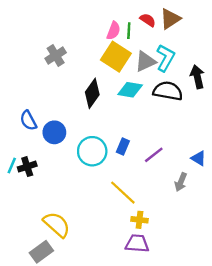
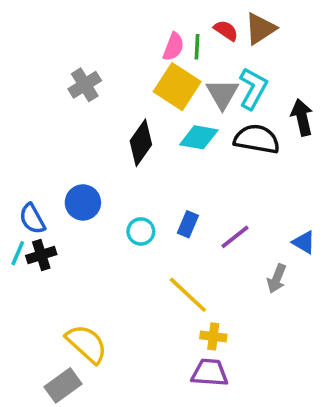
gray triangle: (145, 61) -> (222, 94), turned -35
blue semicircle: (28, 121) -> (32, 219), moved
cyan circle: (92, 151) -> (141, 231), size x0.6

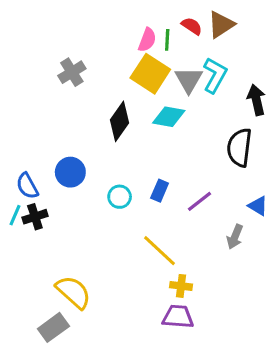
black semicircle: (257, 139) -> (239, 148), moved, turned -93

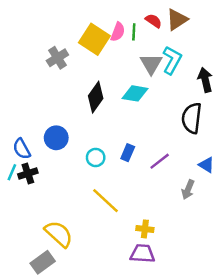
yellow square: (150, 74) -> (94, 39), moved
yellow line: (160, 251) -> (105, 201), moved

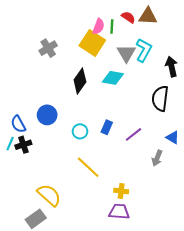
brown triangle: (177, 20) -> (148, 16), turned 36
yellow square: (94, 39) -> (92, 43), moved

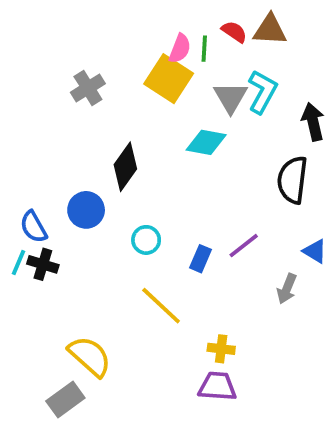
black diamond: (80, 81) -> (125, 167), moved
blue rectangle: (107, 127) -> (200, 259), moved
black cross: (23, 145) -> (43, 264), turned 35

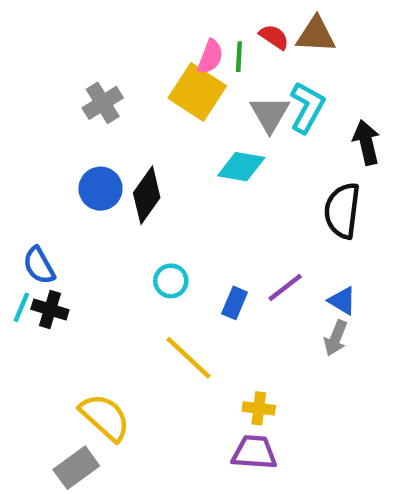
blue circle: (86, 210) -> (101, 189), moved
blue triangle: (315, 251) -> (342, 301), moved

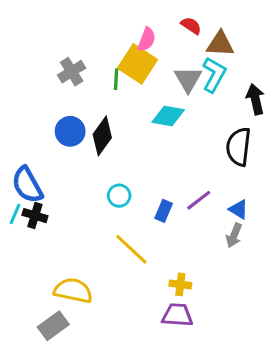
brown triangle: (316, 35) -> (220, 44), moved
green line: (239, 57) -> (116, 79), moved
blue semicircle: (39, 266) -> (27, 185), size x1.4
yellow semicircle: (105, 417) -> (73, 291), turned -30

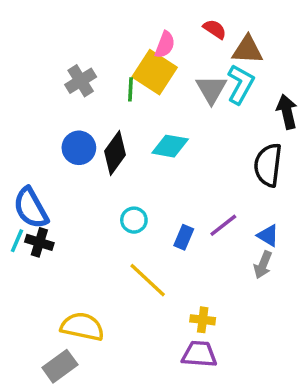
cyan diamond: (168, 116) -> (170, 146), moved

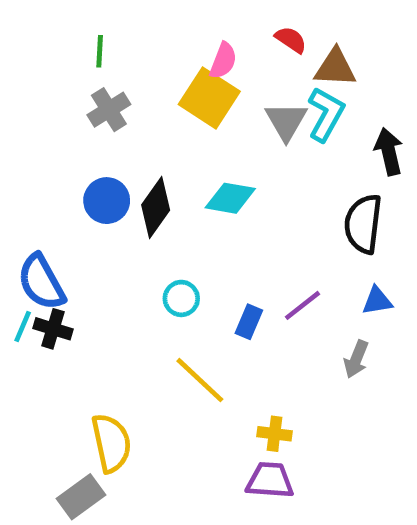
green line: (130, 89) -> (100, 51), moved
blue triangle: (268, 236) -> (377, 301), moved, turned -40
yellow semicircle: (82, 327) -> (111, 443), turned 66

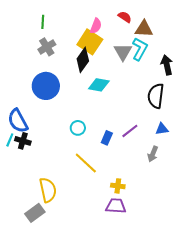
blue circle: (107, 201) -> (46, 86), size x1.4
black diamond: (156, 208) -> (83, 60), moved

